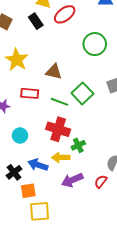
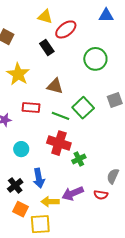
black rectangle: (36, 21) -> (47, 48), moved
yellow arrow: (61, 157) -> (50, 202), moved
blue arrow: (38, 165) -> (39, 178), turned -120
red semicircle: (101, 182) -> (101, 195), turned -120
orange square: (28, 191) -> (20, 209), moved, turned 35

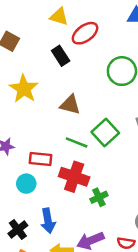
red rectangle: (31, 107) -> (40, 159), moved

